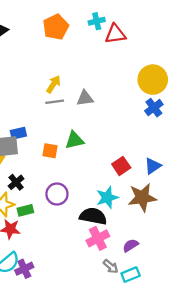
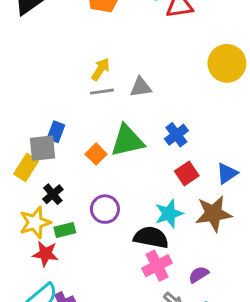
blue cross: (154, 108) -> (176, 135), moved
blue rectangle: (18, 133) -> (56, 132), turned -56
green triangle: (74, 140) -> (127, 141), size x1.4
orange square: (50, 151) -> (96, 154), turned 35

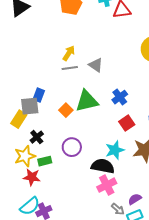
gray triangle: (141, 87) -> (96, 65), turned 42
purple semicircle: (199, 275) -> (135, 199), moved

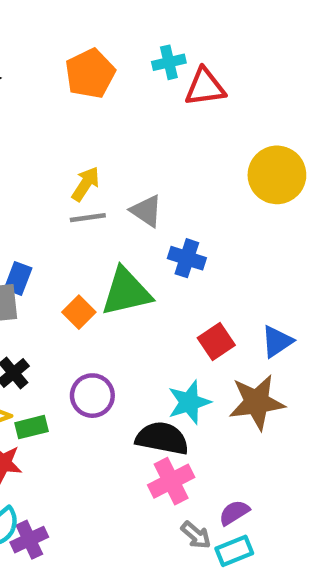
blue cross: (120, 97) -> (187, 258), moved, turned -35

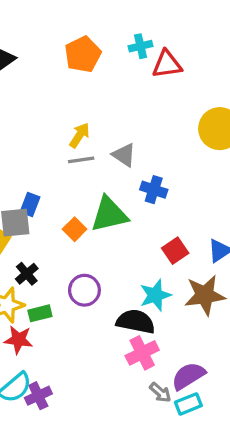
purple semicircle: (234, 513) -> (188, 376), size x1.5

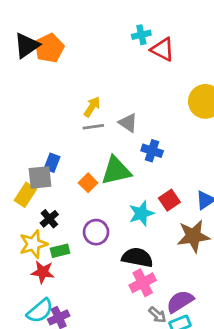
orange pentagon: (83, 54) -> (49, 48), moved
red triangle: (167, 64) -> (163, 49), turned 35
cyan star: (155, 295) -> (141, 213), moved

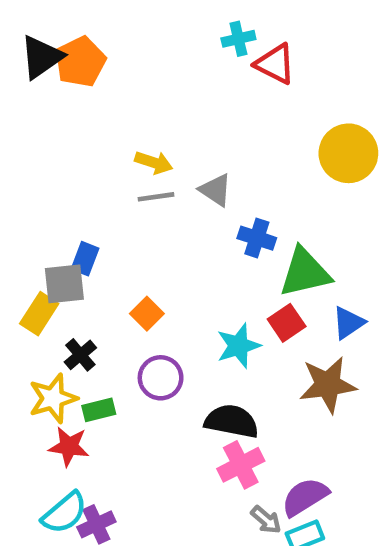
yellow arrow: (92, 107) -> (154, 162), turned 75
green triangle: (116, 171) -> (305, 272), moved
orange square: (88, 183) -> (147, 314), moved

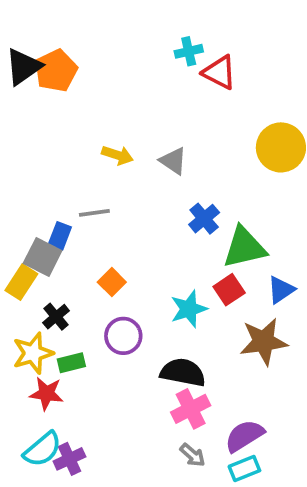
gray triangle: (216, 190) -> (173, 161), moved
gray line: (156, 197) -> (94, 213), moved
blue cross: (257, 238) -> (204, 219), turned 32
gray square: (64, 284) -> (43, 257), turned 33
gray arrow: (266, 520) -> (193, 455), moved

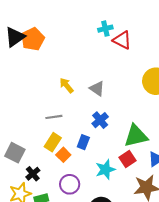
yellow arrow: (118, 155) -> (66, 85), turned -147
blue cross: (204, 219) -> (100, 120), moved
blue rectangle: (60, 236) -> (83, 142), moved
gray square: (43, 257) -> (15, 153), moved
yellow rectangle: (21, 282) -> (53, 142), moved

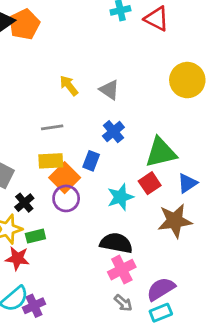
red triangle: (122, 40) -> (157, 19), moved
yellow rectangle: (53, 142) -> (51, 161), turned 54
orange square: (63, 155) -> (65, 178), size x1.5
purple circle: (70, 184) -> (66, 198), moved

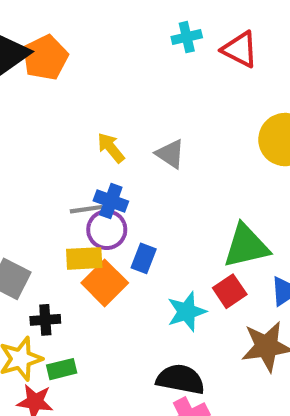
blue cross: (113, 132) -> (111, 201), moved, turned -30
purple circle: (66, 198) -> (107, 230), moved
black cross: (24, 203) -> (45, 320), turned 36

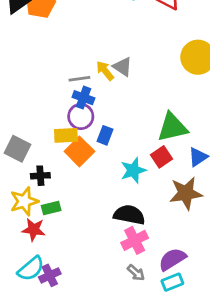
yellow arrow: (111, 148) -> (105, 71), moved
gray line: (86, 209) -> (79, 79), moved

